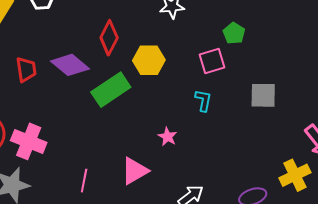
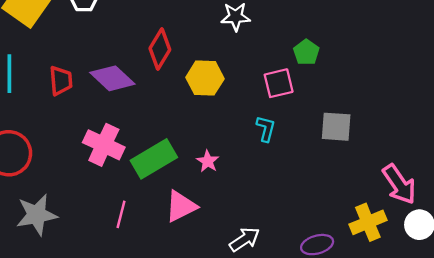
green rectangle: (111, 90) -> (154, 159), moved
pink star: (168, 137) -> (208, 161), moved
pink cross: (29, 141) -> (104, 145), moved

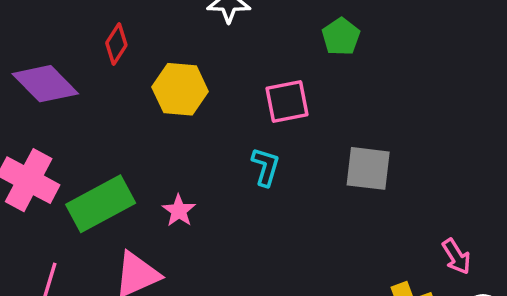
red diamond: (160, 49) -> (116, 44), size x0.7
green pentagon: (306, 52) -> (341, 37), moved
pink arrow: (399, 184) -> (456, 256), size x0.6

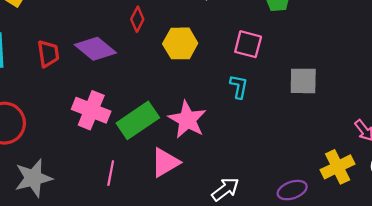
pink square: (287, 101) -> (248, 44), turned 32
pink star: (179, 211) -> (187, 120), size x1.8

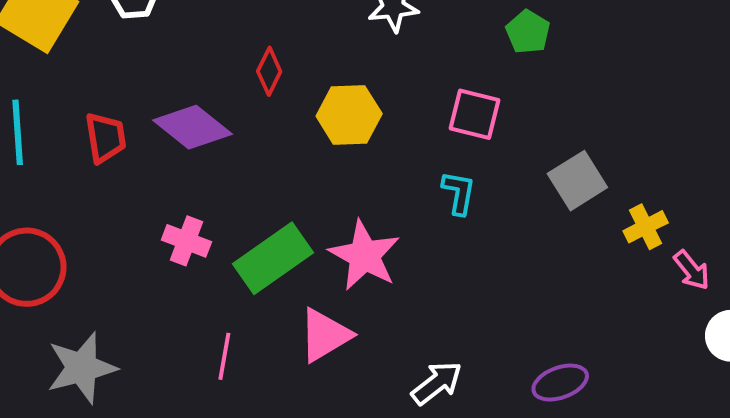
gray square: (303, 81) -> (577, 181), turned -32
pink cross: (91, 110) -> (186, 241), size x0.7
yellow cross: (338, 167) -> (646, 227), moved, size x0.7

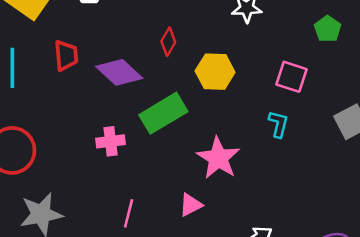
red trapezoid: (105, 138) -> (66, 56), moved
pink cross: (186, 241) -> (111, 141), turned -32
green rectangle: (273, 258) -> (163, 113), moved
pink triangle: (325, 335) -> (191, 205), size x0.7

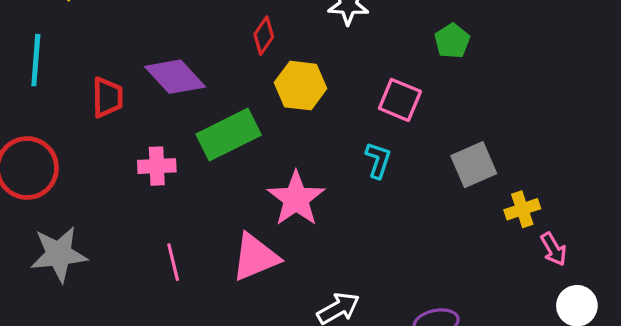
red diamond: (168, 42) -> (264, 36), moved
red trapezoid: (66, 56) -> (107, 97), moved
pink triangle: (191, 205) -> (255, 257), size x1.6
pink line: (129, 213) -> (173, 262), turned -32

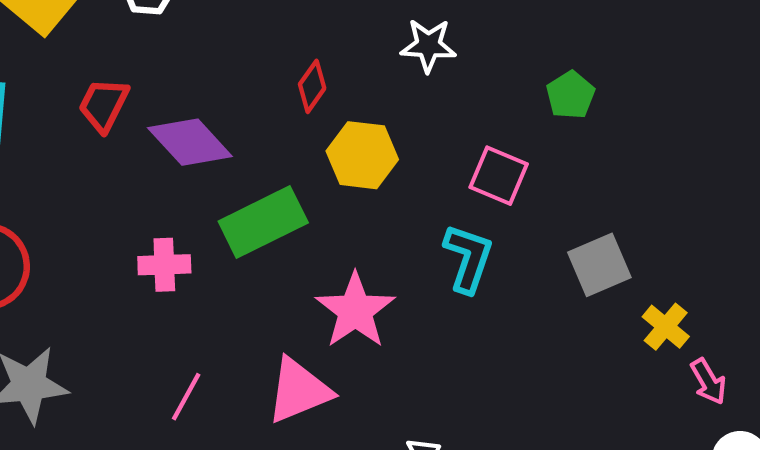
red trapezoid: (107, 97) -> (104, 105), moved, turned -153
cyan L-shape: (378, 160) -> (468, 258), size x1.4
yellow cross: (522, 209) -> (666, 327), turned -32
pink line: (173, 262) -> (186, 397), turned 42

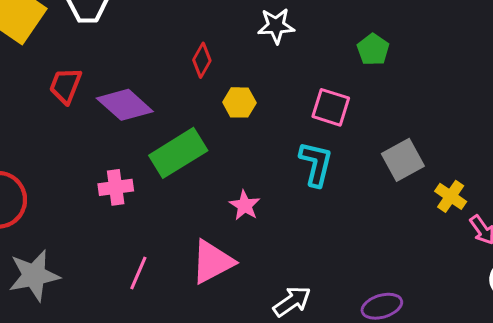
yellow hexagon: (362, 155) -> (239, 102), size x0.7
pink star: (355, 310) -> (245, 205), size x0.6

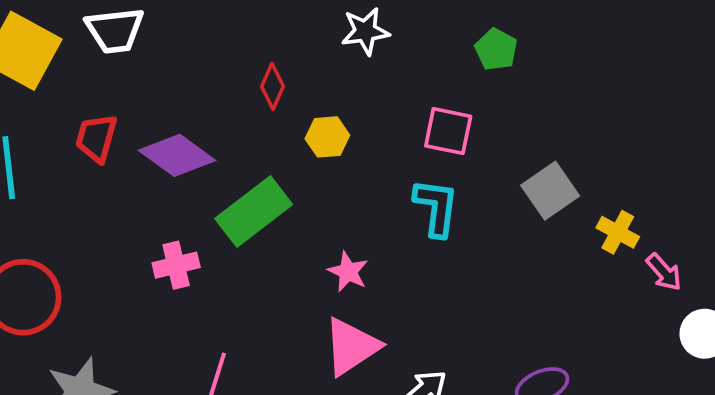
pink triangle: (212, 262) -> (351, 346), moved

